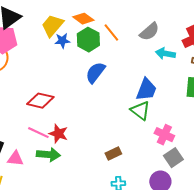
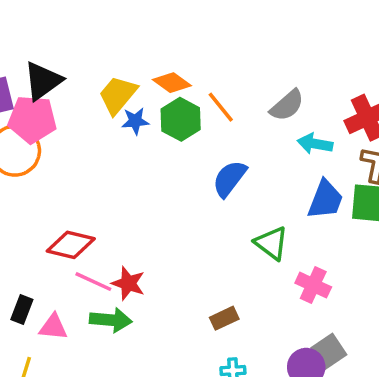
blue semicircle: (95, 73) -> (229, 179), moved
blue trapezoid: (146, 90) -> (325, 200), moved
red diamond: (40, 101) -> (71, 245), moved
gray square: (173, 158) -> (329, 351), moved

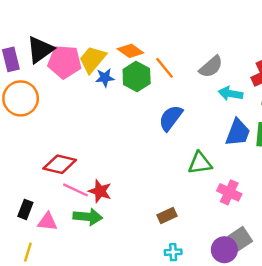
pink pentagon: (32, 119) -> (65, 62), moved
green triangle: (271, 243) -> (200, 163), turned -45

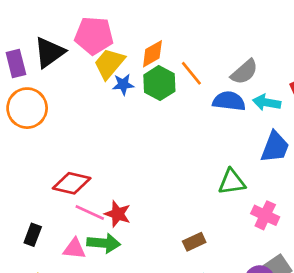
orange diamond: (130, 51) -> (152, 54), turned -65
pink pentagon: (65, 62) -> (94, 36), moved
blue semicircle: (171, 118) -> (229, 101), moved, turned 60
pink triangle: (47, 222) -> (74, 249), moved

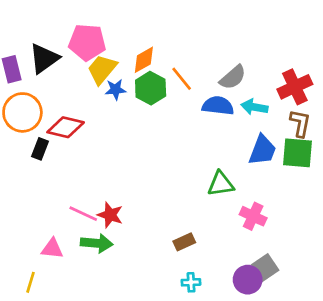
red diamond: (72, 183) -> (66, 127), moved
black rectangle: (33, 235) -> (40, 149), moved
pink triangle: (74, 249) -> (52, 249), moved

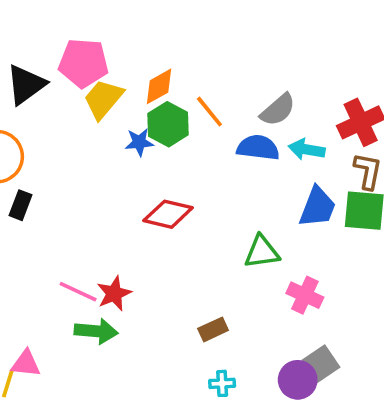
blue star: (115, 89) -> (139, 142), moved
red diamond: (66, 127) -> (168, 214), moved
red star: (110, 215) -> (114, 293), turned 30
pink triangle: (52, 249) -> (26, 364), moved

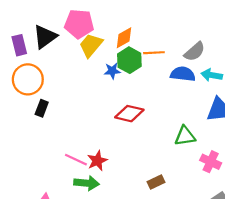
orange line: (209, 112) -> (154, 53), turned -54

